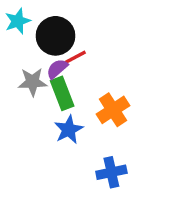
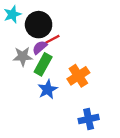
green rectangle: (62, 93) -> (43, 64), turned 50
blue cross: (111, 172) -> (89, 119), moved

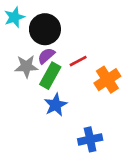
red line: (52, 39) -> (78, 61), moved
orange cross: (78, 76) -> (107, 80), moved
blue cross: (89, 119) -> (90, 139), moved

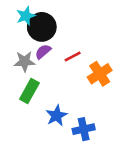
cyan star: (14, 17) -> (26, 16), moved
green rectangle: (50, 76) -> (29, 91), moved
blue star: (56, 105) -> (57, 116), moved

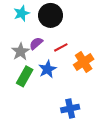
black circle: (42, 27) -> (51, 15), moved
gray star: (25, 61) -> (21, 52), turned -30
blue star: (57, 116) -> (47, 69), moved

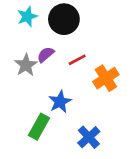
blue star: (47, 69) -> (60, 102), moved
green rectangle: (25, 76) -> (39, 127), moved
blue cross: (70, 108) -> (89, 137), turned -30

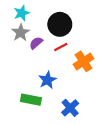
black circle: (64, 19) -> (60, 24), moved
gray star: (26, 65) -> (21, 33), moved
green rectangle: (39, 127) -> (31, 100), turned 72

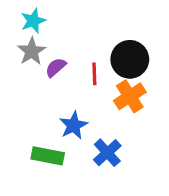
black circle: (60, 24) -> (130, 59), moved
red line: (61, 47) -> (94, 74), turned -64
blue cross: (70, 108) -> (107, 153), moved

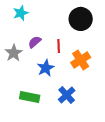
gray star: (32, 51) -> (14, 53), moved
black circle: (130, 59) -> (81, 19), moved
blue star: (73, 125) -> (46, 68), moved

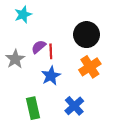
black circle: (81, 19) -> (87, 35), moved
red line: (59, 46) -> (51, 51), moved
green rectangle: (30, 97) -> (33, 108), turned 66

